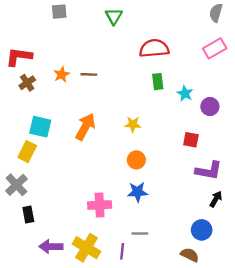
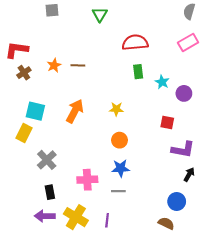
gray cross: (16, 185) -> (47, 160), moved
black rectangle: (28, 214) -> (50, 192), moved
gray line: (140, 233) -> (118, 191), moved

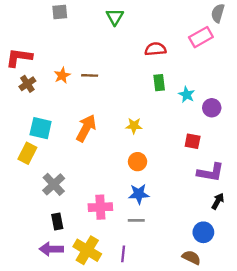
red semicircle: (135, 43) -> (155, 49), size x0.7
pink rectangle: (188, 43) -> (201, 37), moved

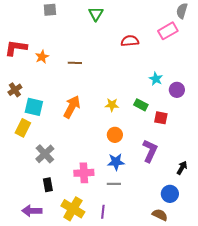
orange star: (62, 75) -> (42, 57), moved
green rectangle: (159, 83) -> (141, 105), moved, turned -56
brown cross: (27, 84) -> (15, 90), moved
purple L-shape: (211, 172) -> (150, 151), moved, turned -75
purple arrow: (51, 249) -> (32, 211), moved

